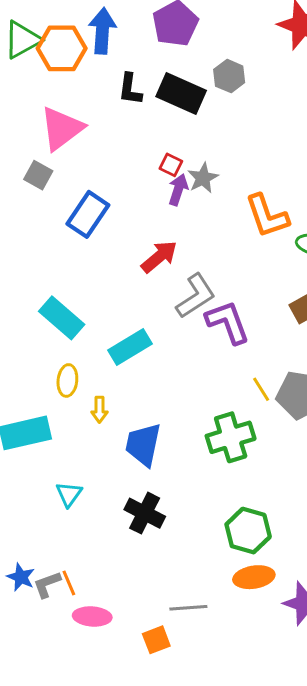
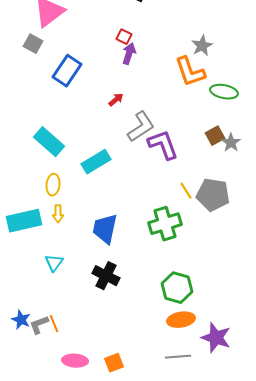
gray star: (203, 178) -> (202, 46), moved
red arrow: (159, 257) -> (116, 100), size x0.6
yellow arrow: (99, 410) -> (58, 214), moved
gray line: (188, 608) -> (178, 357), moved
pink ellipse: (92, 616) -> (75, 361), moved

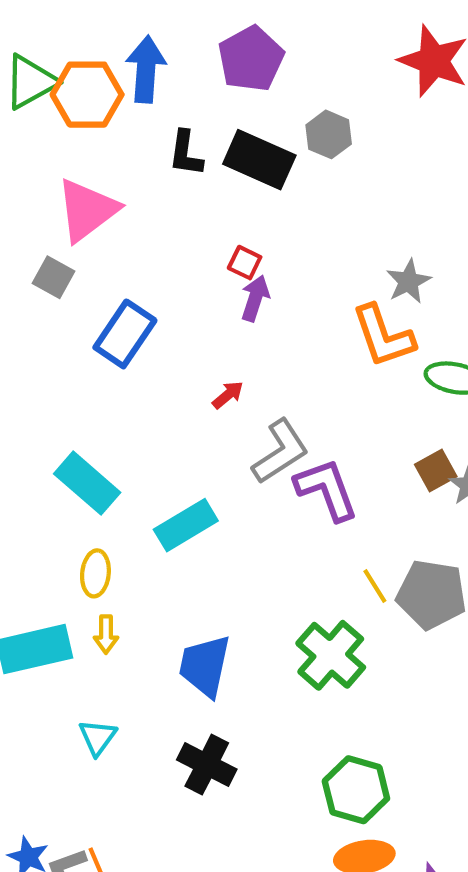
green cross: (165, 224) -> (331, 655), turned -32

